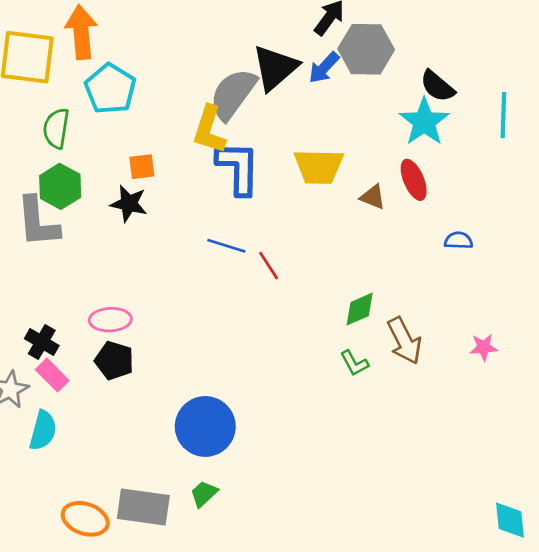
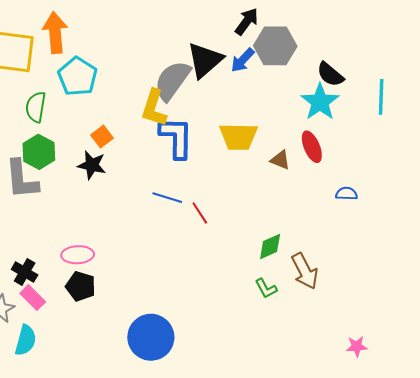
orange square: (142, 167) -> (102, 137), turned -30
pink star: (484, 347) -> (357, 346), moved

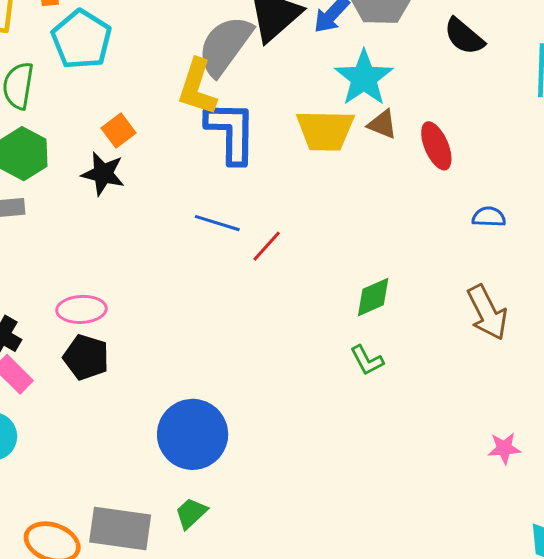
cyan star: (320, 102) -> (364, 78), moved
brown triangle: (280, 160) -> (382, 124), moved
red line: (200, 213) -> (267, 246), turned 75
brown arrow: (305, 271) -> (487, 313), moved

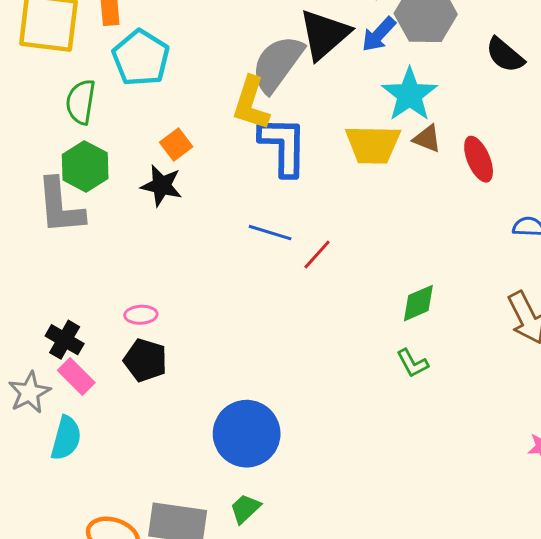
pink ellipse: (81, 309) -> (141, 315), size x0.7

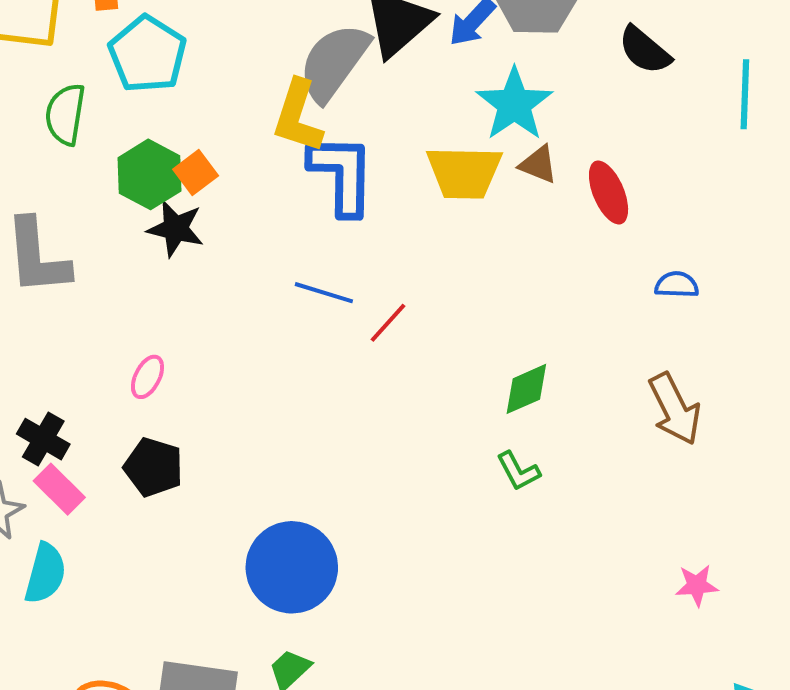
green hexagon: (85, 166) -> (149, 174), moved
pink ellipse: (141, 315) -> (147, 377), moved, turned -60

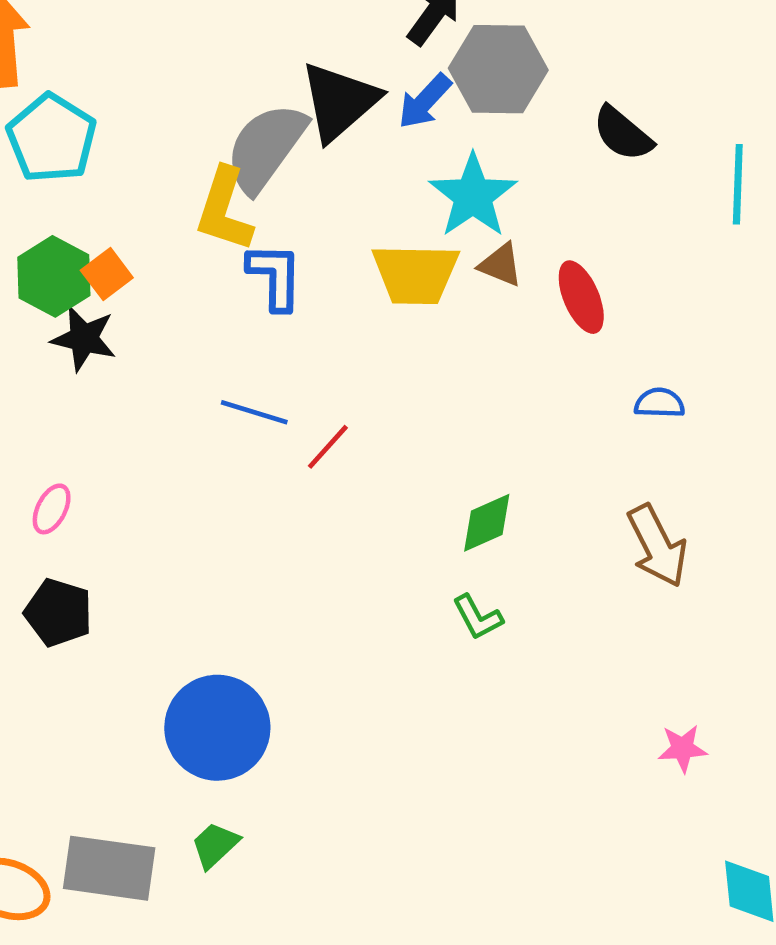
blue L-shape: (342, 174) -> (275, 276), size x0.7

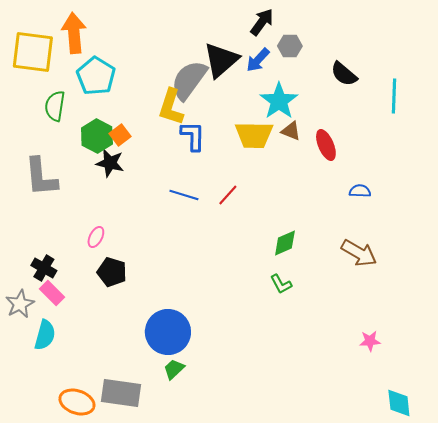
gray hexagon: (498, 69) -> (290, 46), size x0.6
red line: (328, 447) -> (228, 195), moved
brown arrow: (657, 546) -> (359, 253), turned -33
black pentagon: (58, 613) -> (112, 272), moved
green trapezoid: (215, 845) -> (174, 369), moved

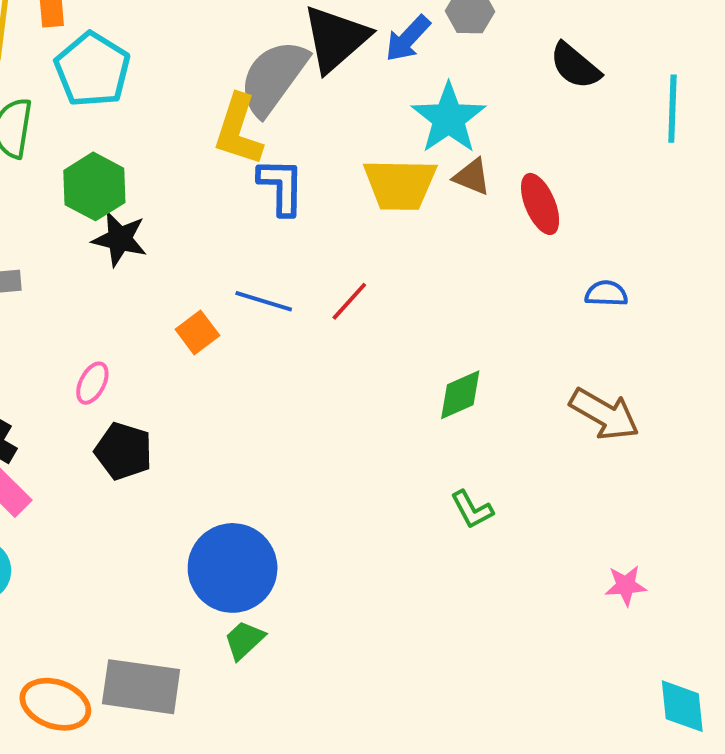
orange square: (120, 135) -> (197, 332), moved
green L-shape: (281, 284) -> (472, 510), moved

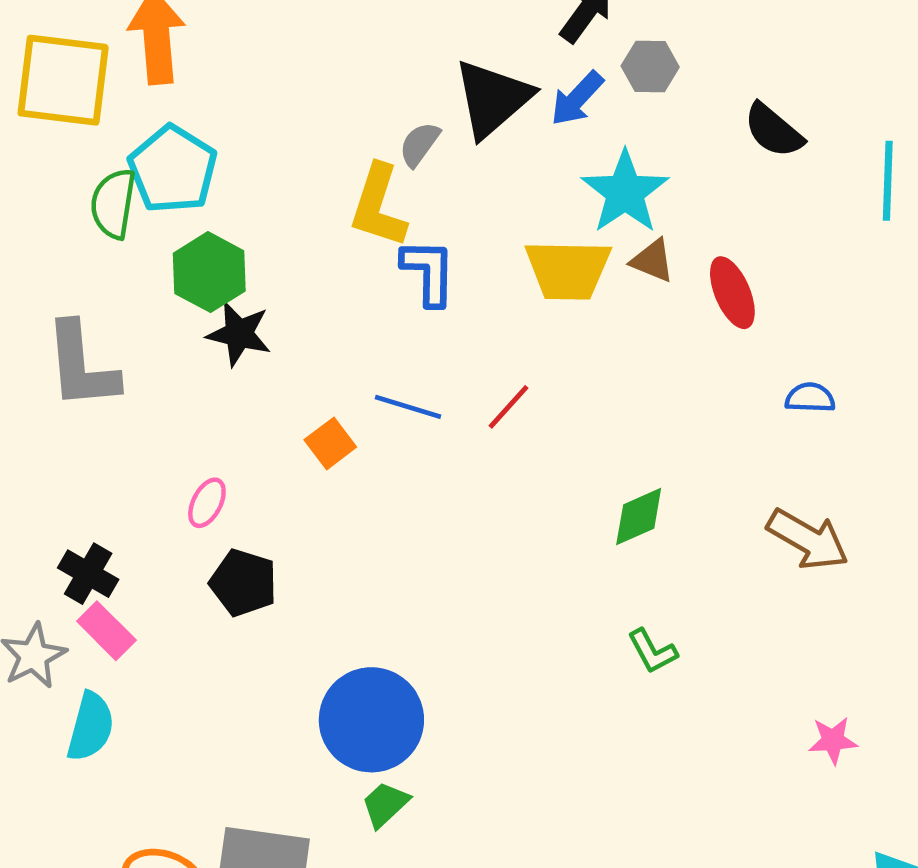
cyan pentagon: (92, 70) -> (173, 169), moved
gray semicircle: (273, 77) -> (419, 144), size x0.5

